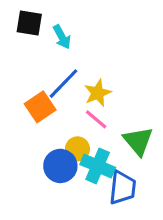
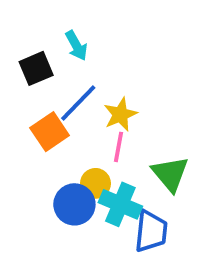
black square: (29, 23) -> (36, 68), moved, turned -32
pink line: (96, 119) -> (118, 147), turned 60

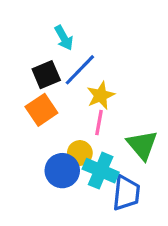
black square: (36, 68) -> (46, 75), moved
blue line: (78, 103) -> (80, 70), moved

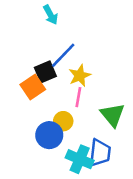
cyan arrow: (64, 38) -> (51, 15), moved
black square: (46, 75) -> (45, 72), moved
cyan cross: (101, 171) -> (80, 159), moved

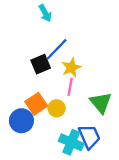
orange square: (33, 87) -> (36, 104), moved
blue circle: (49, 135) -> (21, 121), moved
blue trapezoid: (100, 153) -> (89, 137), turned -30

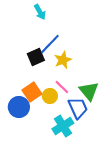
pink line: (70, 87) -> (62, 87), moved, turned -56
blue trapezoid: (89, 137) -> (78, 108), moved
cyan cross: (71, 142) -> (63, 126), turned 35

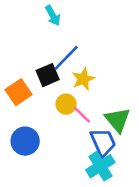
orange square: (32, 92) -> (18, 92), moved
yellow circle: (50, 96) -> (66, 104), moved
cyan cross: (63, 126) -> (100, 166), moved

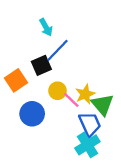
cyan arrow: (53, 16) -> (46, 27), moved
yellow star: (83, 79) -> (85, 94), moved
blue circle: (25, 141) -> (32, 114), moved

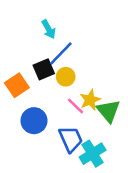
yellow circle: (57, 91) -> (66, 77), moved
blue trapezoid: (90, 124) -> (71, 139), moved

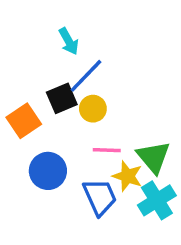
yellow star: (90, 100) -> (127, 176), moved, turned -30
pink line: (75, 106) -> (107, 150), turned -42
cyan cross: (93, 154) -> (157, 200), moved

